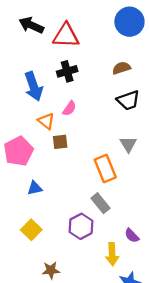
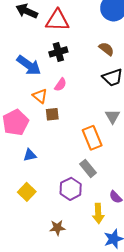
brown semicircle: (121, 68) -> (106, 49), turned 56
blue arrow: (34, 86) -> (29, 65), turned -35
brown star: (51, 270) -> (57, 228), moved

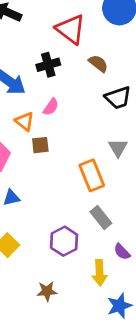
red triangle: (57, 20) -> (71, 29), moved, turned 35
brown semicircle: (106, 49) -> (98, 63), moved
gray rectangle: (88, 168) -> (101, 217), moved

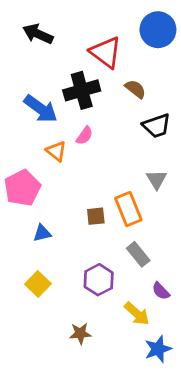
black cross: (48, 65) -> (82, 90), size x1.4
brown square: (40, 145) -> (96, 216), moved
yellow arrow: (100, 273) -> (137, 314), turned -45

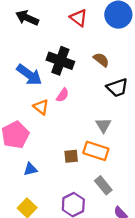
red triangle: (106, 52) -> (79, 18), moved, size x0.7
black cross: (82, 90) -> (60, 61), turned 36
gray triangle: (157, 179) -> (103, 125), moved
orange rectangle: (128, 209) -> (96, 151), turned -50

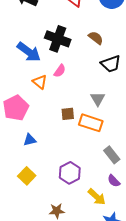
brown square: (71, 156) -> (68, 114), moved
gray rectangle: (103, 185) -> (112, 155), moved

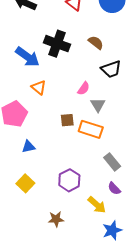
pink semicircle: (60, 71) -> (84, 88), moved

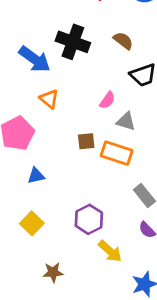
gray triangle: (98, 105) -> (126, 121), turned -42
yellow arrow: (97, 205) -> (110, 251), moved
brown star: (56, 219) -> (53, 272), moved

